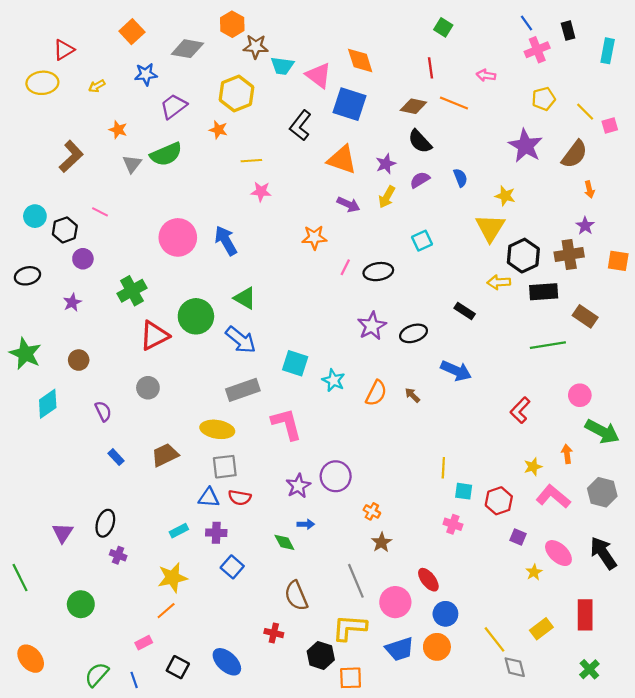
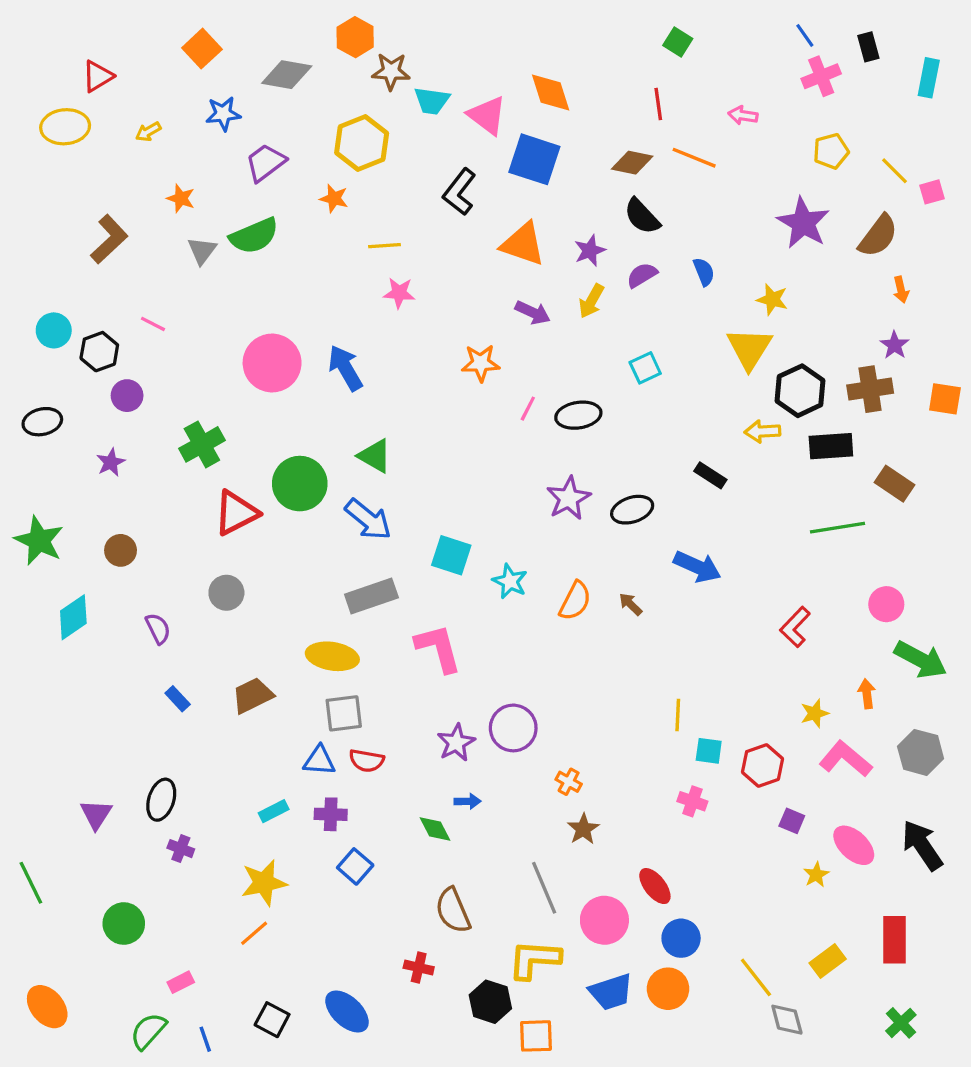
pink rectangle: (144, 643) -> (181, 982), moved

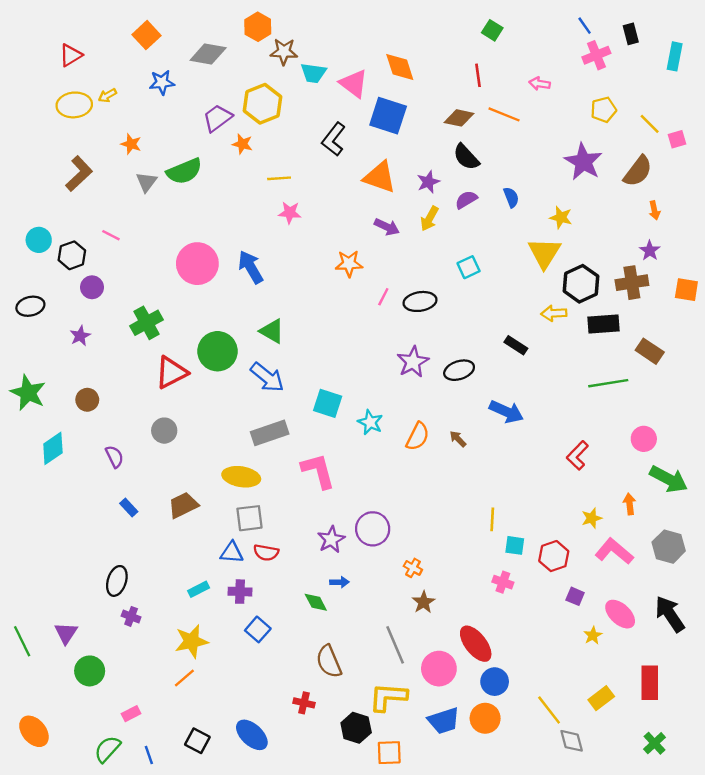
yellow ellipse: (65, 127) -> (74, 105), moved
purple trapezoid: (266, 163) -> (218, 118), moved
purple triangle: (96, 814) -> (66, 633), moved
red ellipse: (655, 886) -> (476, 644), size x1.4

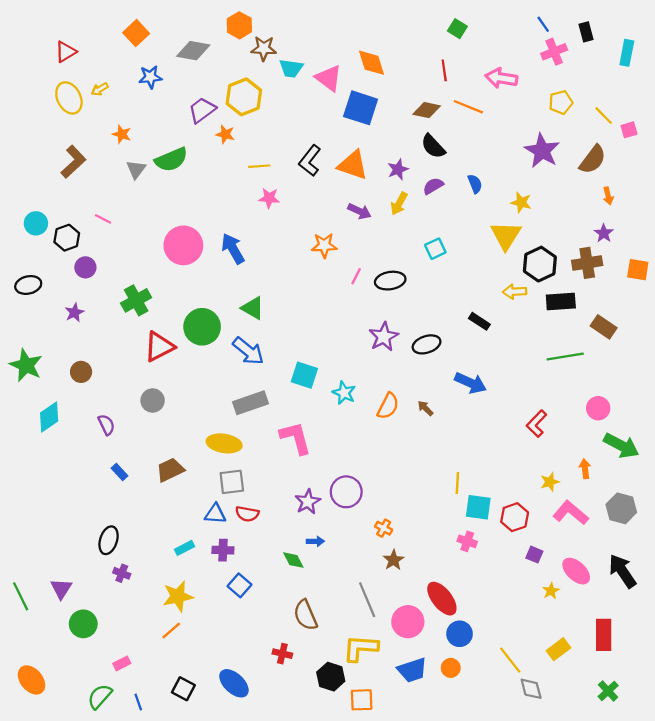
pink arrow: (540, 84) -> (501, 78), size x1.6
yellow ellipse: (74, 105) -> (69, 98), turned 68
black L-shape: (334, 139) -> (310, 161), moved
cyan square: (515, 545) -> (478, 507), size x1.4
orange circle: (485, 718) -> (451, 668), size x0.7

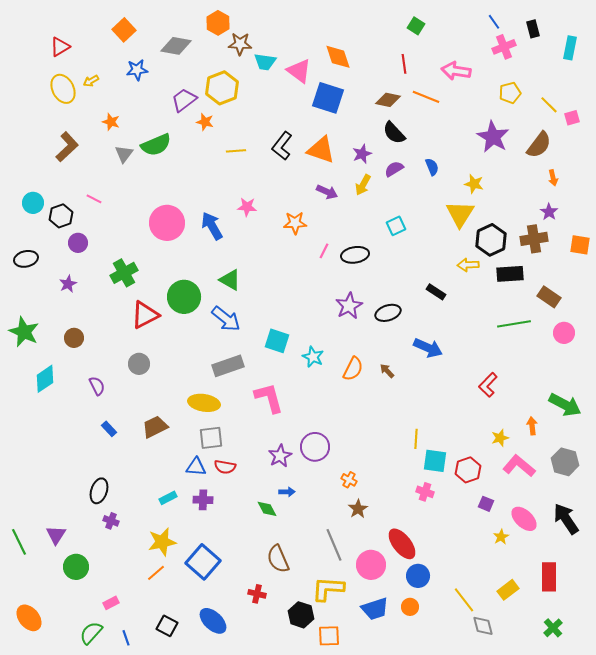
pink star: (269, 198) -> (247, 207), moved
pink circle: (598, 408) -> (564, 333), moved
blue square: (239, 585) -> (203, 562), moved, size x1.6

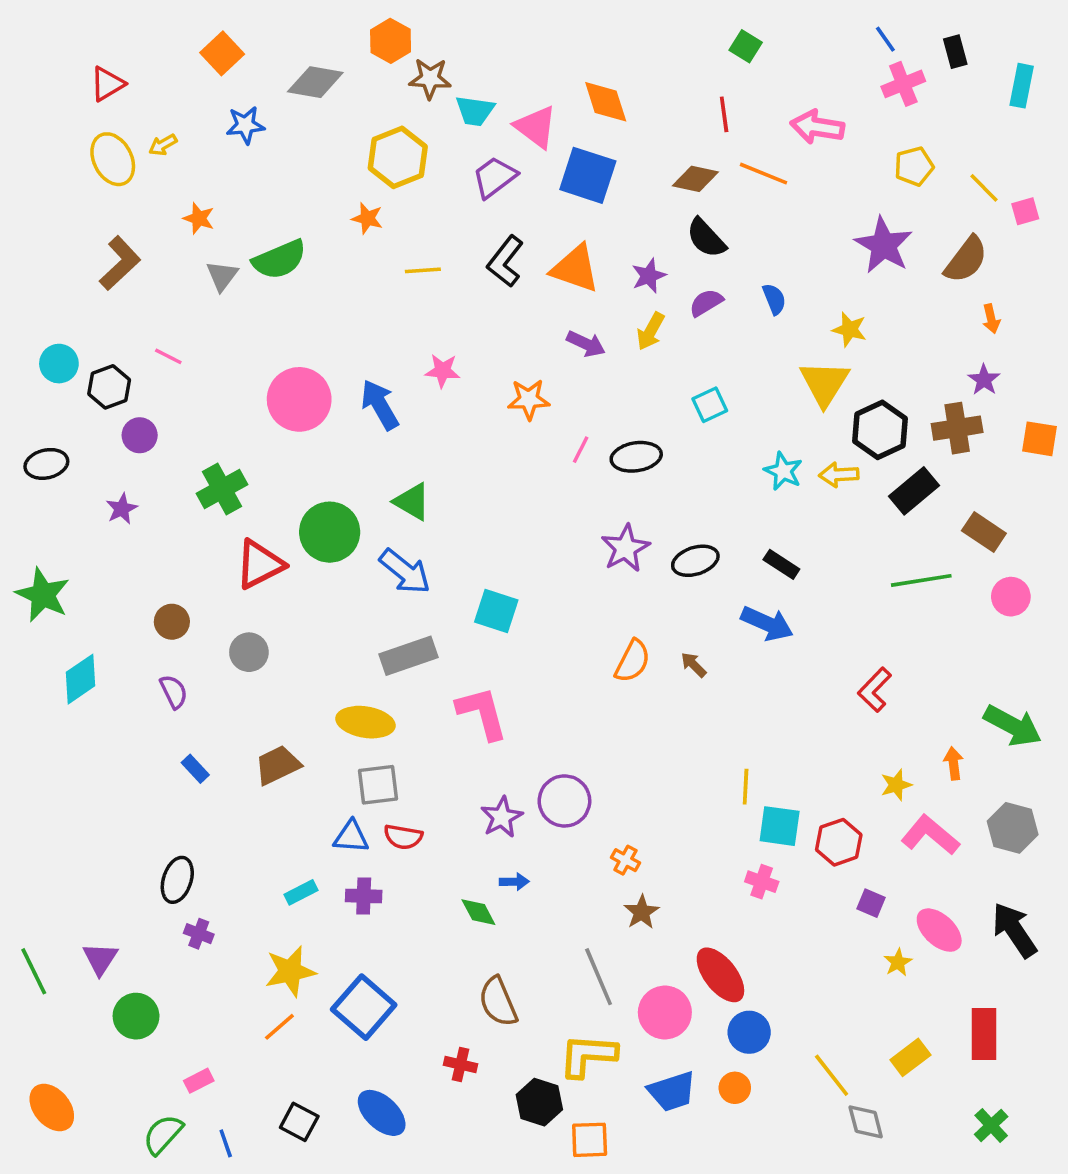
purple trapezoid: (184, 100) -> (495, 177), moved
black rectangle: (510, 274) -> (914, 491), turned -36
black rectangle: (436, 292) -> (781, 564), moved
brown circle: (74, 338) -> (172, 622), moved
cyan star: (313, 357) -> (783, 471), moved

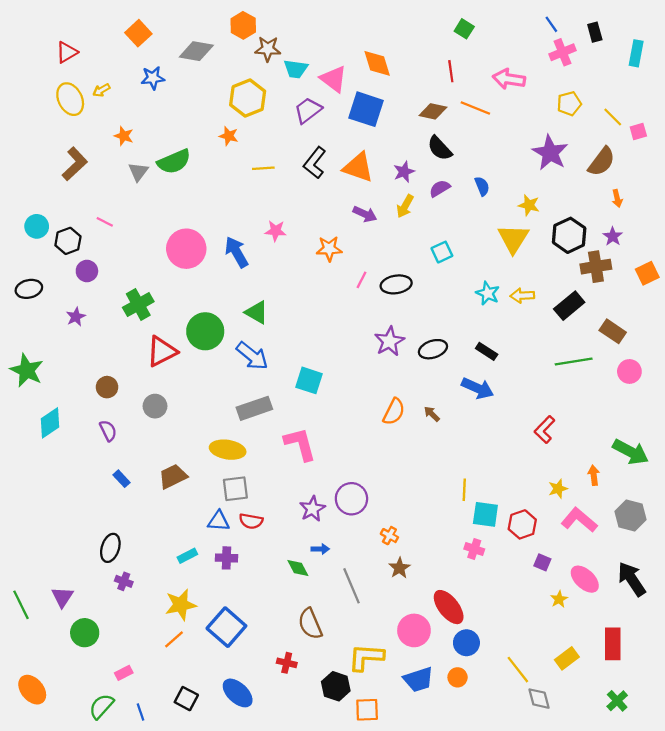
black hexagon: (880, 430) -> (569, 235), moved
orange square: (1040, 439) -> (647, 273), turned -35
gray line: (599, 977) -> (351, 586), moved

